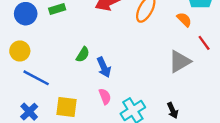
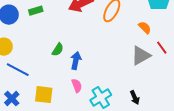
orange semicircle: (184, 20) -> (145, 28), moved
red line: (204, 43) -> (162, 48), moved
blue arrow: (104, 67) -> (76, 61), turned -144

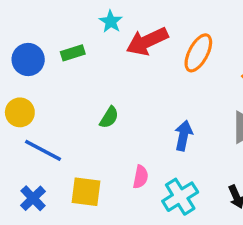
blue arrow: (76, 61) -> (183, 136), moved
pink semicircle: (77, 86) -> (141, 177), turned 32

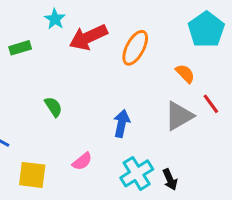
green semicircle: (109, 117) -> (53, 107), turned -65
pink semicircle: (141, 177) -> (82, 161), turned 40
cyan cross: (180, 197) -> (137, 173), moved

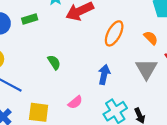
orange ellipse: (135, 48) -> (114, 33), moved
gray triangle: (179, 116) -> (146, 69), turned -30

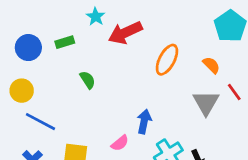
green semicircle: (54, 62) -> (88, 80), moved
blue arrow: (104, 75) -> (144, 122), moved

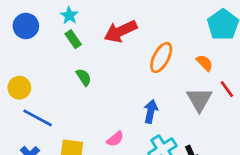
cyan star: (96, 17) -> (69, 15), moved
green rectangle: (65, 42) -> (73, 39), moved, turned 72
blue circle: (28, 48) -> (26, 26), moved
blue arrow: (144, 122) -> (151, 111), moved

